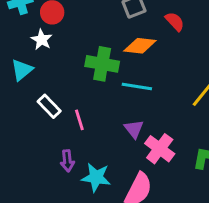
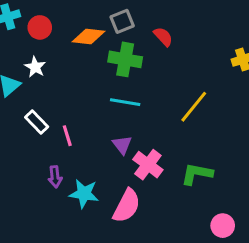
white star: (42, 40) -> (35, 67), moved
orange diamond: (140, 46) -> (89, 37), moved
green cross: (102, 64) -> (125, 59), moved

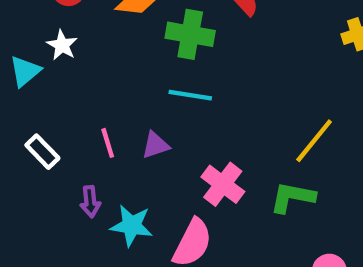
yellow line: (194, 107) -> (314, 141), moved
white rectangle: (37, 122) -> (42, 152), moved
purple triangle: (122, 145) -> (155, 145), moved, turned 50

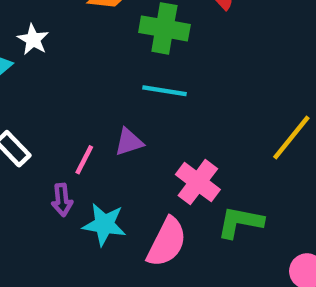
pink line: (108, 143) -> (84, 160), moved, turned 44
green L-shape: (292, 197) -> (240, 222), moved

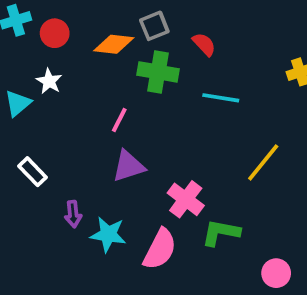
cyan line: (164, 91) -> (221, 98), moved
purple triangle: (129, 142) -> (128, 166), size x1.4
pink line: (84, 160) -> (119, 120), moved

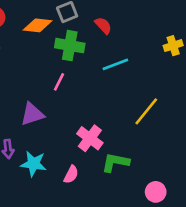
cyan line: (221, 98) -> (115, 64), turned -30
pink line: (119, 120) -> (59, 82), moved
purple triangle: (128, 166) -> (32, 114), moved
pink semicircle: (160, 249) -> (71, 174), size x0.6

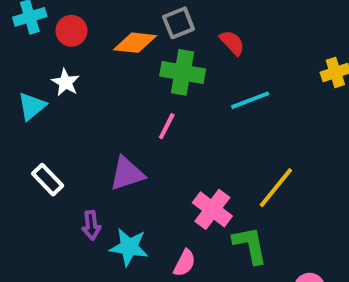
yellow line: (146, 111) -> (276, 188), moved
green L-shape: (115, 162) -> (250, 245), turned 68

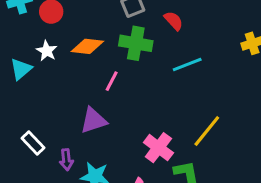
orange diamond: (135, 43) -> (87, 46), moved
pink line: (167, 126) -> (112, 81), moved
white rectangle: (48, 180) -> (33, 143), moved

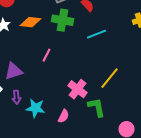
pink line: (112, 81) -> (46, 55), moved
purple triangle: (93, 120) -> (14, 71), moved

